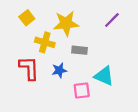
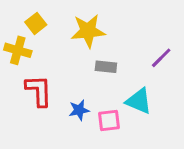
purple line: (112, 20) -> (161, 58), moved
yellow cross: (45, 42) -> (18, 50), moved
blue star: (59, 70) -> (79, 110), moved

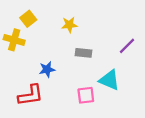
yellow star: (88, 31) -> (69, 25), size x0.6
red L-shape: (39, 91) -> (31, 95), moved, turned 84
blue star: (79, 110) -> (47, 69), moved

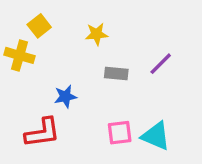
purple line: (127, 46) -> (161, 64), moved
cyan triangle: (109, 80) -> (156, 136), moved

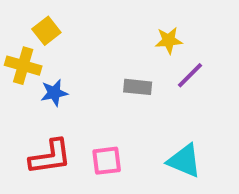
yellow star: (97, 34) -> (169, 40), moved
blue star: (65, 96) -> (54, 93), moved
pink square: (120, 133) -> (107, 161), moved

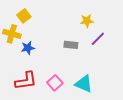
pink square: (107, 161) -> (55, 83), turned -35
cyan triangle: (184, 161) -> (84, 84), moved

